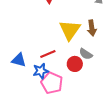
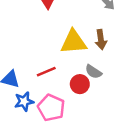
yellow triangle: (70, 30) -> (74, 42), turned 50
blue star: (41, 71) -> (24, 101), moved

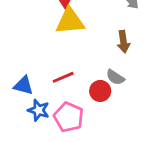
yellow triangle: (74, 42) -> (70, 21), moved
blue star: (24, 101) -> (39, 110), turned 30

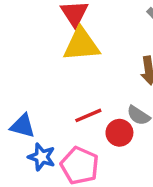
red line: (63, 77) -> (88, 115), moved

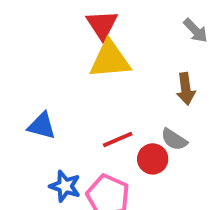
blue triangle: (23, 126) -> (42, 126), moved

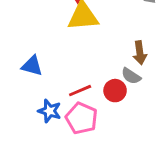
brown arrow: (186, 89) -> (140, 53), moved
red line: (118, 139) -> (80, 91), moved

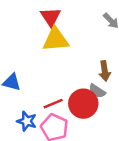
red circle: (115, 91) -> (83, 104), size x1.5

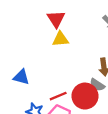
yellow triangle: (56, 40) -> (60, 39), size x0.7

